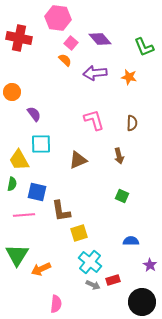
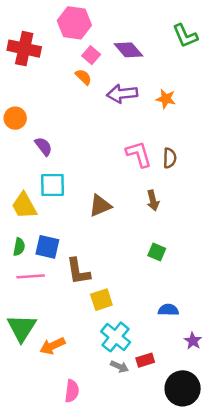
green L-shape: (144, 47) -> (185, 36), moved
pink L-shape: (94, 120) -> (139, 154), moved
green semicircle: (12, 184) -> (19, 247), moved

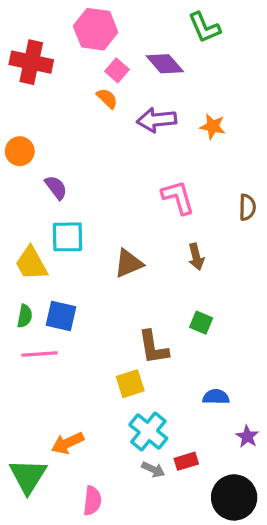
green L-shape: (185, 36) -> (204, 28), moved
brown semicircle: (170, 158) -> (247, 207), moved
brown L-shape: (78, 271) -> (153, 347), moved
green triangle: (22, 328) -> (28, 476), moved

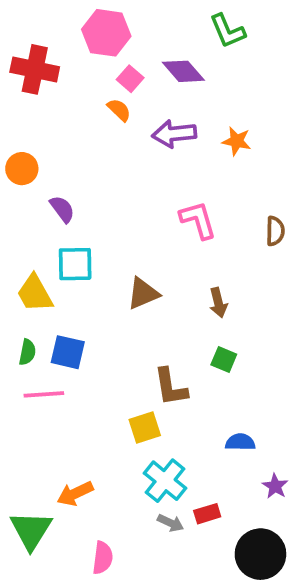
brown arrow: (196, 257) -> (218, 303), moved

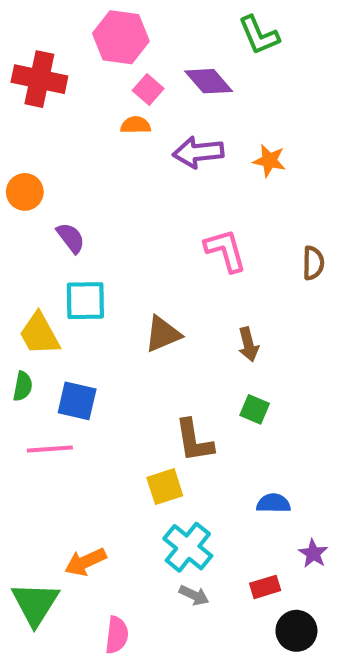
orange semicircle: (119, 110) -> (136, 125), turned -45
green semicircle: (27, 352) -> (23, 386), moved
red rectangle: (207, 514) -> (265, 587), moved
black circle: (260, 554) -> (296, 631), size x0.7

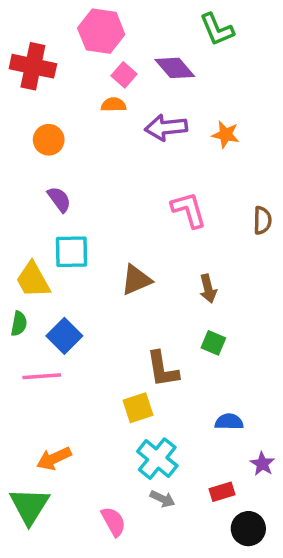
orange circle: (25, 192) -> (49, 140), moved
blue square: (77, 401) -> (64, 336), turned 32
orange arrow: (85, 562) -> (54, 459), moved
pink semicircle: (117, 635) -> (113, 522), moved, turned -36

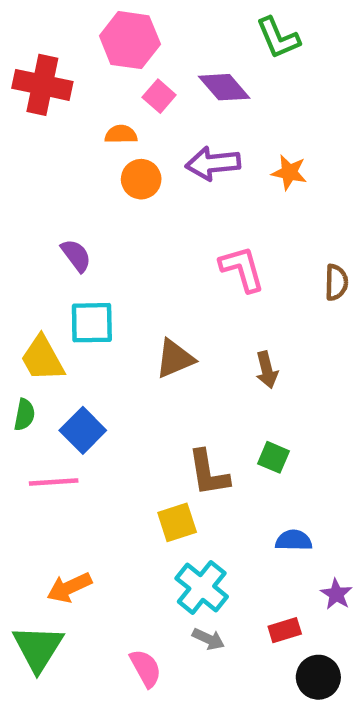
orange semicircle: (113, 105) -> (121, 134), moved
orange circle: (49, 140) -> (141, 179), moved
green square: (213, 343) -> (273, 457), moved

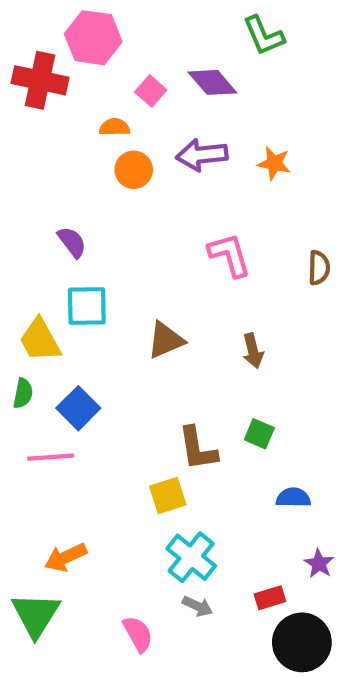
pink hexagon: (130, 40) -> (93, 38), moved
blue semicircle: (294, 540) -> (293, 498), moved
black circle: (318, 677) -> (302, 642), size x1.4

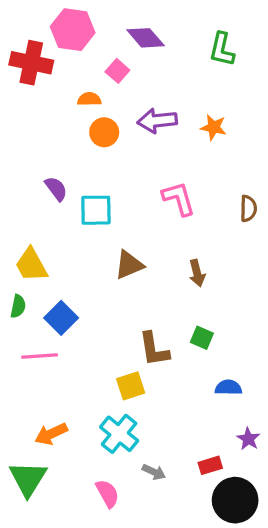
green L-shape: (264, 36) -> (222, 49), moved, turned 36
purple diamond: (212, 82) -> (146, 38), moved
cyan square: (87, 306) -> (96, 210), moved
cyan cross: (191, 557) -> (119, 434), moved

